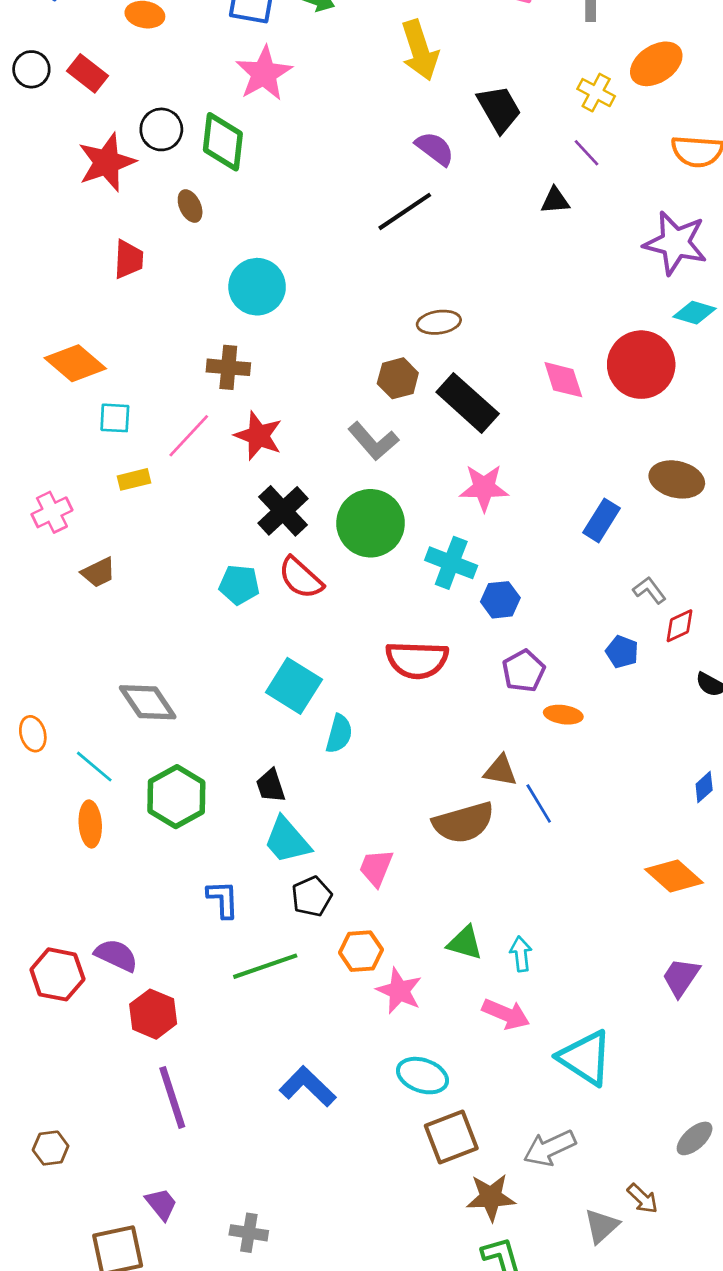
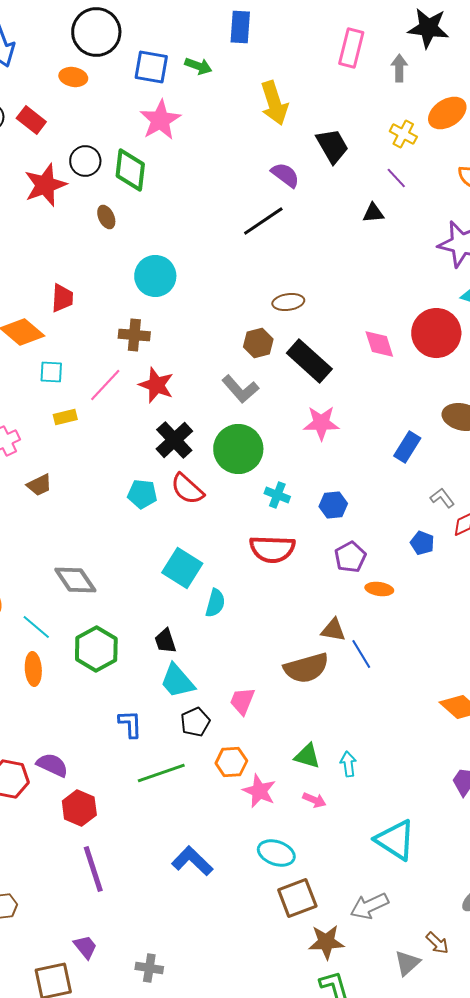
red trapezoid: (129, 259) -> (62, 298), moved
cyan cross: (451, 563) -> (277, 495), moved, size x0.7
pink arrow: (506, 1014) -> (314, 800), moved, size x0.7

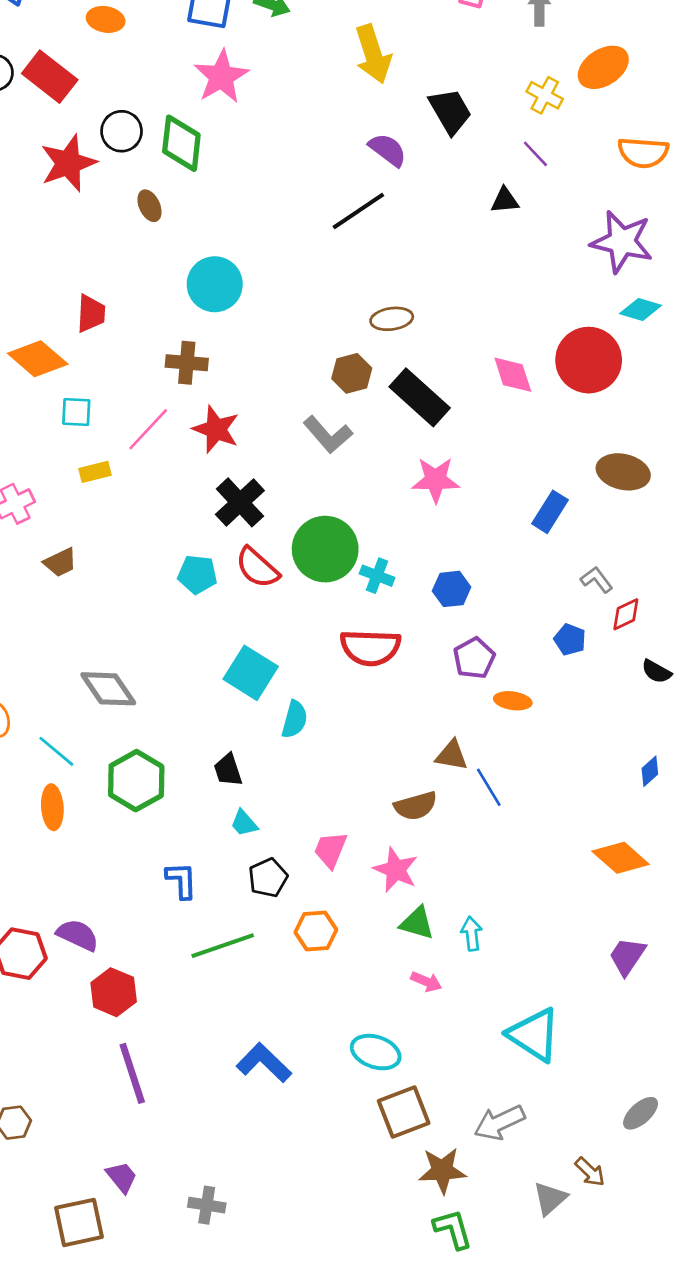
red rectangle: (31, 120) -> (50, 77), size x1.4
green circle: (238, 449) -> (325, 549), moved
brown semicircle: (306, 668) -> (416, 806), size x0.7
cyan trapezoid: (177, 681) -> (244, 823), size x0.6
pink star: (259, 791) -> (396, 870), moved

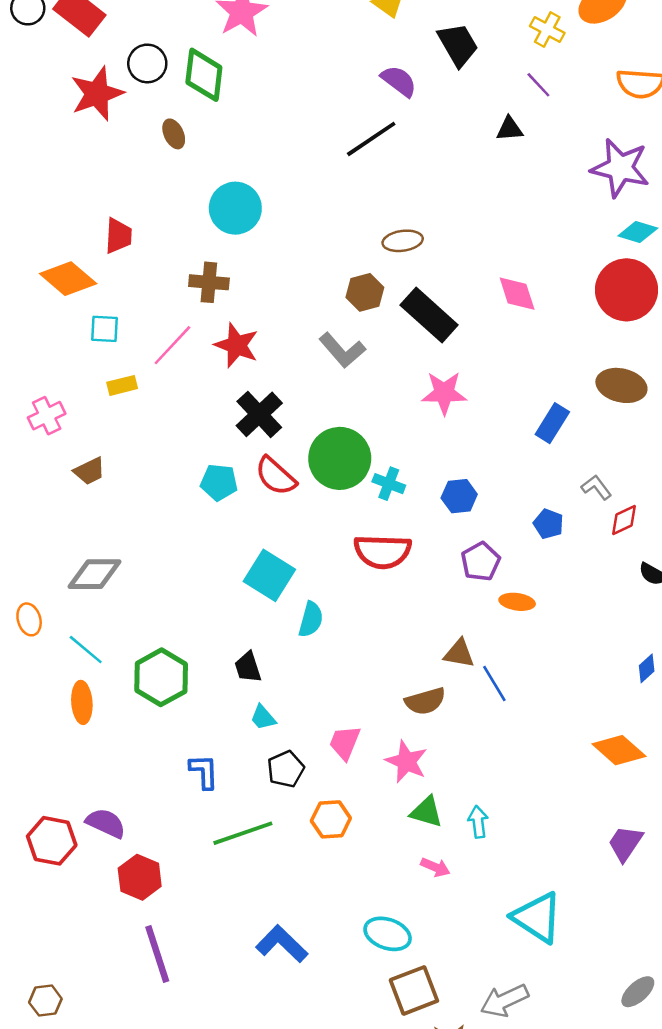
red circle: (589, 360) -> (627, 290), moved
blue pentagon: (570, 640) -> (549, 524), moved
gray diamond: (108, 689) -> (94, 574), moved, turned -56

